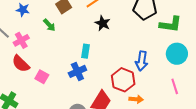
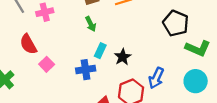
black star: (103, 23) -> (123, 57), moved
green arrow: (49, 25) -> (91, 24), moved
pink cross: (21, 40) -> (45, 12), moved

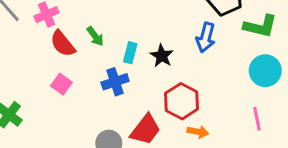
green arrow: (91, 24) -> (95, 36), moved
red semicircle: (28, 44) -> (63, 44), moved
blue arrow: (156, 78) -> (206, 37), moved

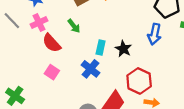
green arrow: (95, 36) -> (74, 26), moved
blue cross: (115, 82) -> (91, 69), turned -30

